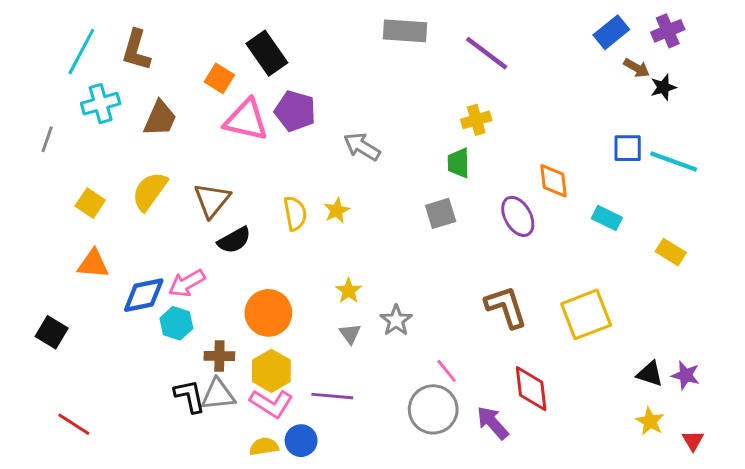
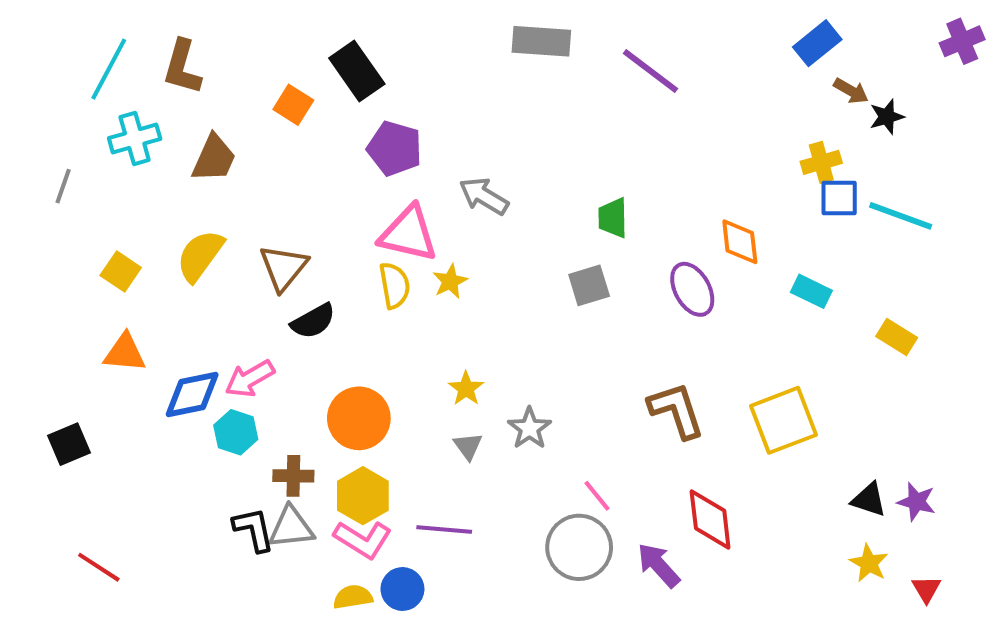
purple cross: (668, 31) -> (962, 41), moved
pink triangle: (246, 120) -> (408, 234), moved
yellow cross: (476, 120) -> (821, 162), moved
black square: (52, 332) -> (69, 444), turned 36

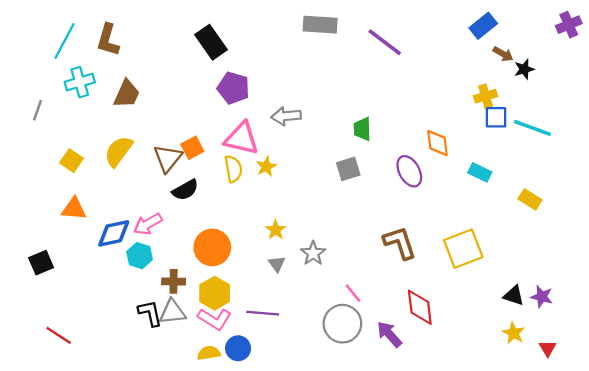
orange square: (293, 105) -> (192, 148), moved, turned 30
gray arrow: (484, 196) -> (286, 116), turned -36

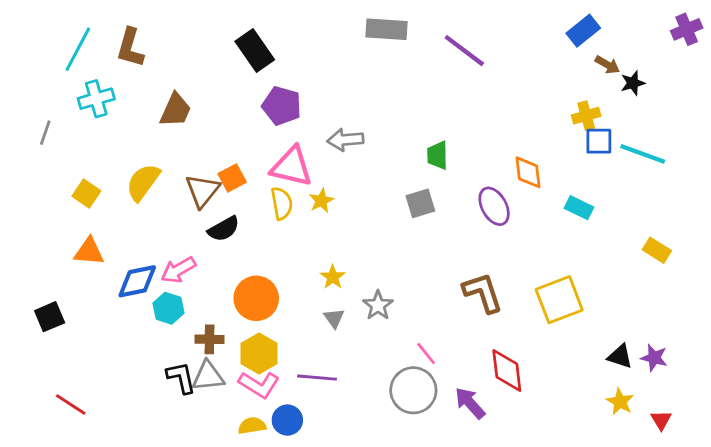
brown trapezoid: (127, 94) -> (176, 110), moved
yellow rectangle: (530, 199) -> (657, 250), moved

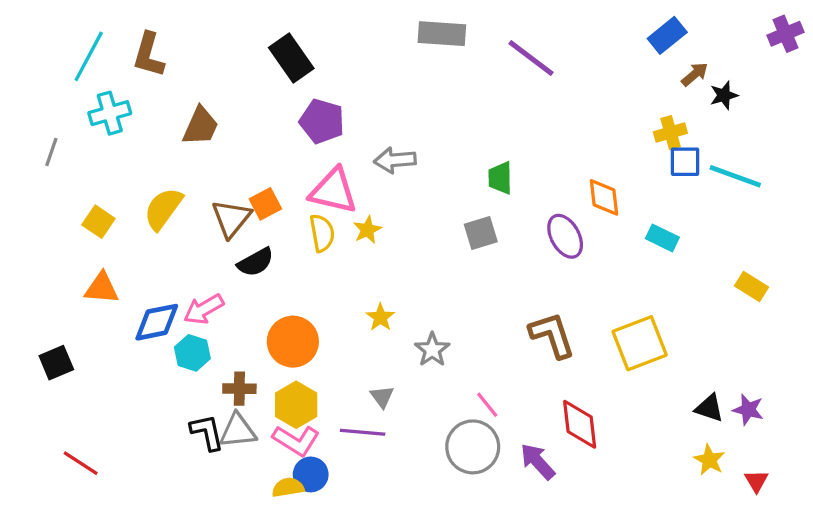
brown arrow: (607, 65) -> (695, 74), turned -70
gray triangle: (334, 318) -> (382, 397), moved
blue circle: (287, 420) -> (311, 474), moved

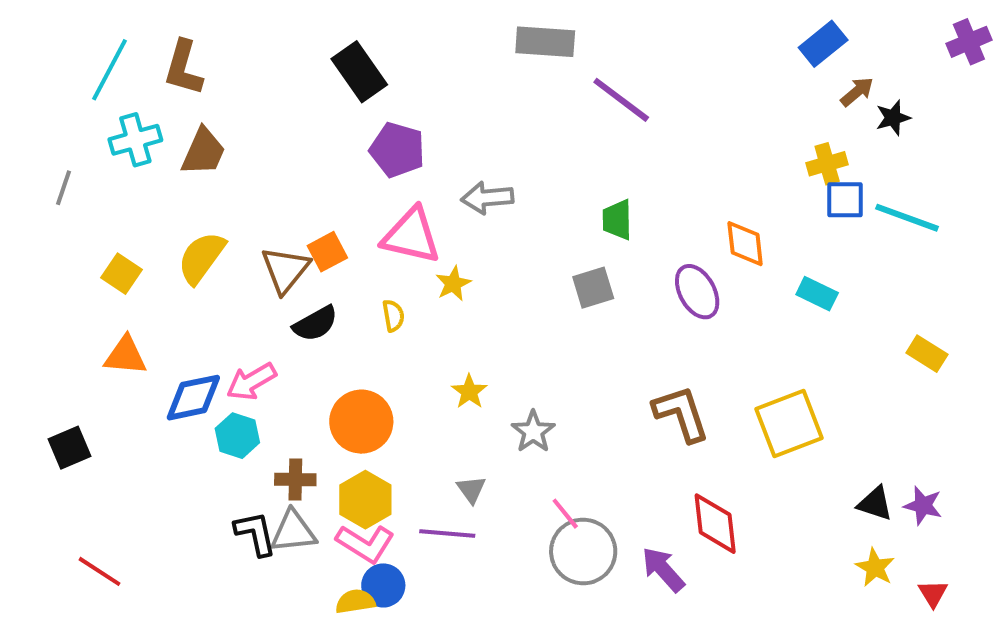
purple line: (531, 58) -> (621, 100), moved
brown trapezoid: (200, 126) -> (203, 152), moved
yellow semicircle: (322, 233) -> (393, 316), moved, size x0.7
pink line: (487, 405) -> (565, 514), moved

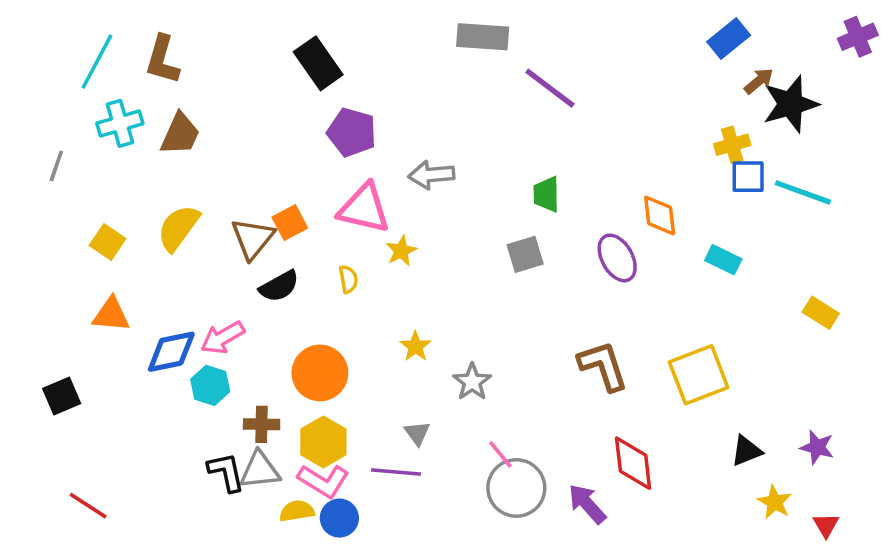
black star: (893, 118) -> (791, 104), size x1.8
black triangle: (875, 504) -> (746, 451), moved, turned -40
yellow semicircle: (355, 601) -> (297, 511), moved

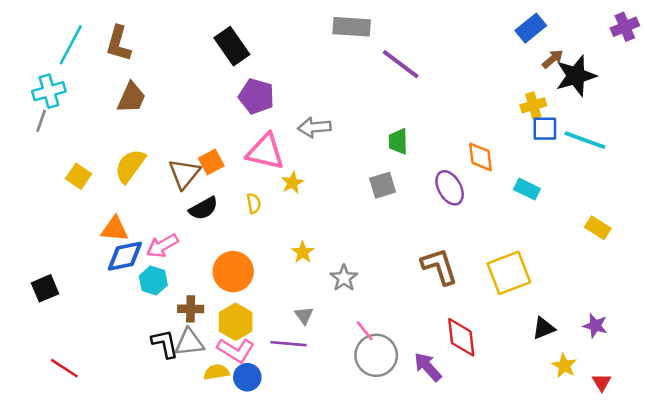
cyan cross: (120, 123) -> (49, 91), moved
orange triangle: (111, 315) -> (115, 229), moved

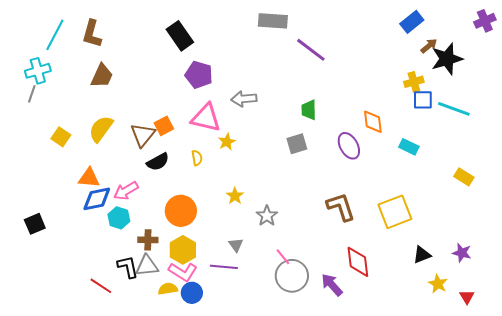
red line: (64, 368) -> (101, 286), moved

